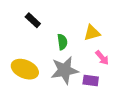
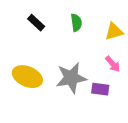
yellow triangle: (92, 33) -> (114, 31), moved
green semicircle: (62, 42) -> (76, 23), moved

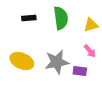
black rectangle: (36, 23) -> (29, 18), turned -48
green semicircle: (76, 23) -> (61, 18), size x1.6

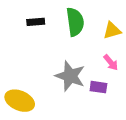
yellow ellipse: (22, 61) -> (20, 101), moved
gray star: (57, 62) -> (70, 76), turned 30

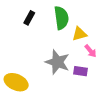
black rectangle: (36, 22) -> (29, 18), turned -56
yellow triangle: (112, 30) -> (79, 34), moved

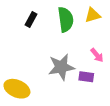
yellow triangle: (79, 34) -> (93, 15), moved
gray star: (57, 62) -> (61, 67), turned -30

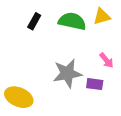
green semicircle: (66, 19) -> (72, 21), turned -70

